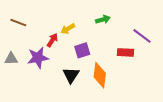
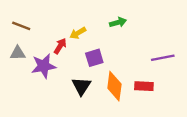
purple line: (142, 36) -> (163, 58), moved, turned -48
red rectangle: (126, 52) -> (144, 86), moved
gray triangle: (11, 59) -> (18, 53), moved

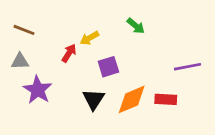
green arrow: (118, 22) -> (136, 26), turned 56
purple star: (44, 66) -> (38, 90), moved, turned -30
orange diamond: (114, 86) -> (132, 99), turned 60

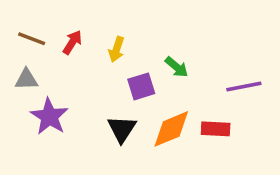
green arrow: (136, 26) -> (177, 67), moved
yellow arrow: (89, 38) -> (117, 49), turned -42
red arrow: (69, 53) -> (72, 42), moved

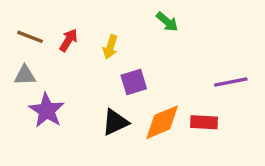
green arrow: (177, 67) -> (167, 22), moved
black triangle: (122, 129) -> (115, 122), turned 32

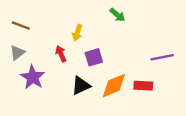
red arrow: (68, 40) -> (61, 54), moved, turned -56
gray triangle: (25, 75) -> (17, 53), turned -35

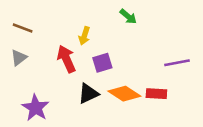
red arrow: (61, 54) -> (66, 59), size x1.5
purple star: (33, 77) -> (36, 108), moved
orange diamond: (114, 86) -> (124, 94), turned 56

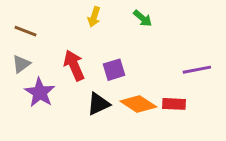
yellow arrow: (84, 36) -> (94, 17), moved
purple star: (36, 108) -> (40, 93), moved

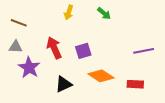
gray triangle: (21, 64) -> (16, 47), turned 40
black triangle: (98, 104) -> (63, 84), moved
red rectangle: (174, 104) -> (135, 84), moved

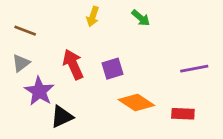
gray triangle: (16, 47) -> (21, 63), turned -40
black triangle: (63, 84) -> (62, 117), moved

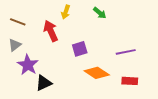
red arrow: (73, 64) -> (51, 31), moved
purple line: (194, 69) -> (126, 52), moved

